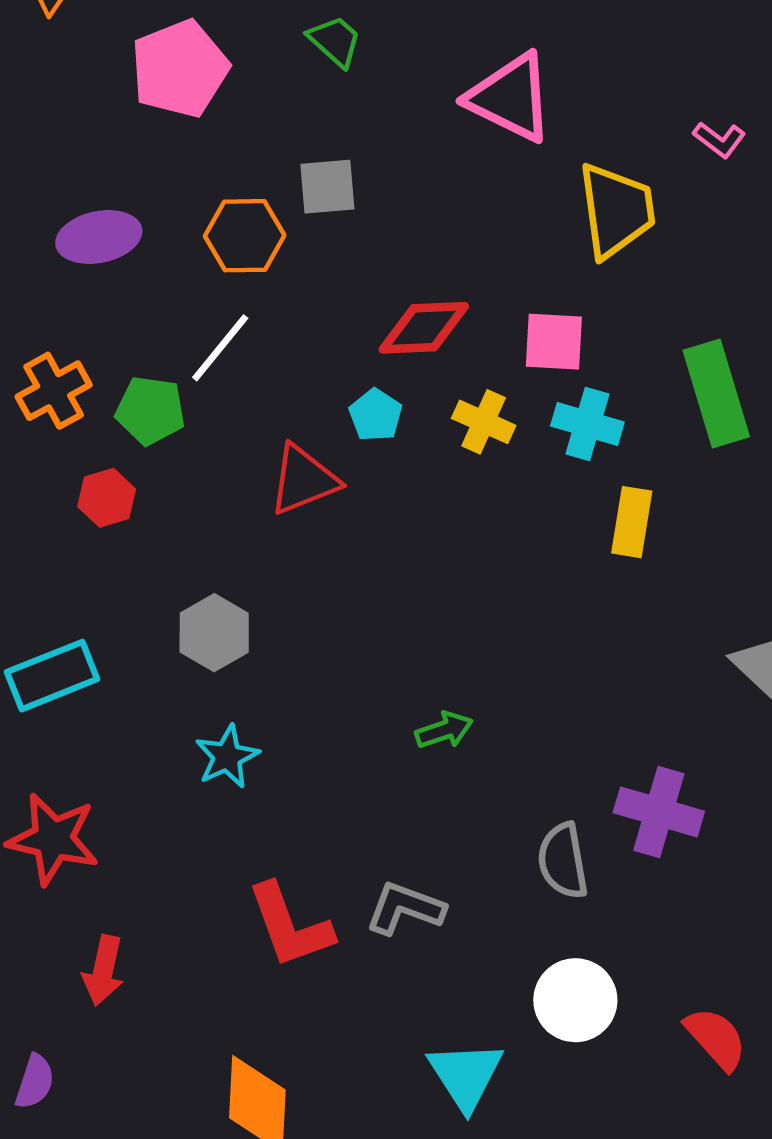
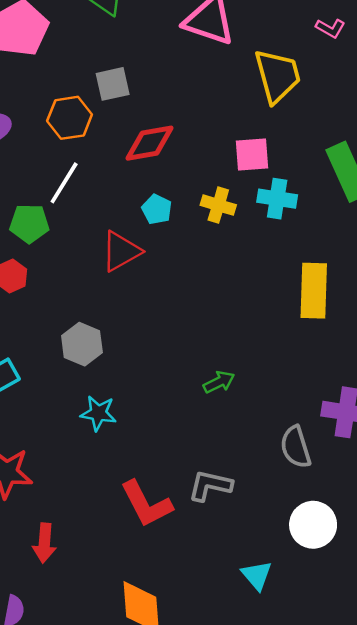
red diamond: (424, 328) -> (150, 143), moved
yellow rectangle: (632, 522) -> (314, 291), moved, size x1.4
cyan star: (227, 757) -> (98, 413), turned -30
cyan triangle: (466, 1075) -> (257, 575), size x0.7

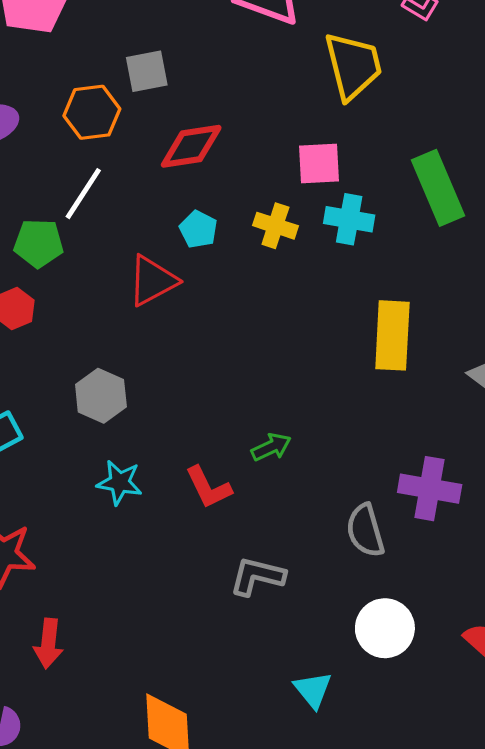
red L-shape: (146, 504) -> (208, 487), moved, size x0.7

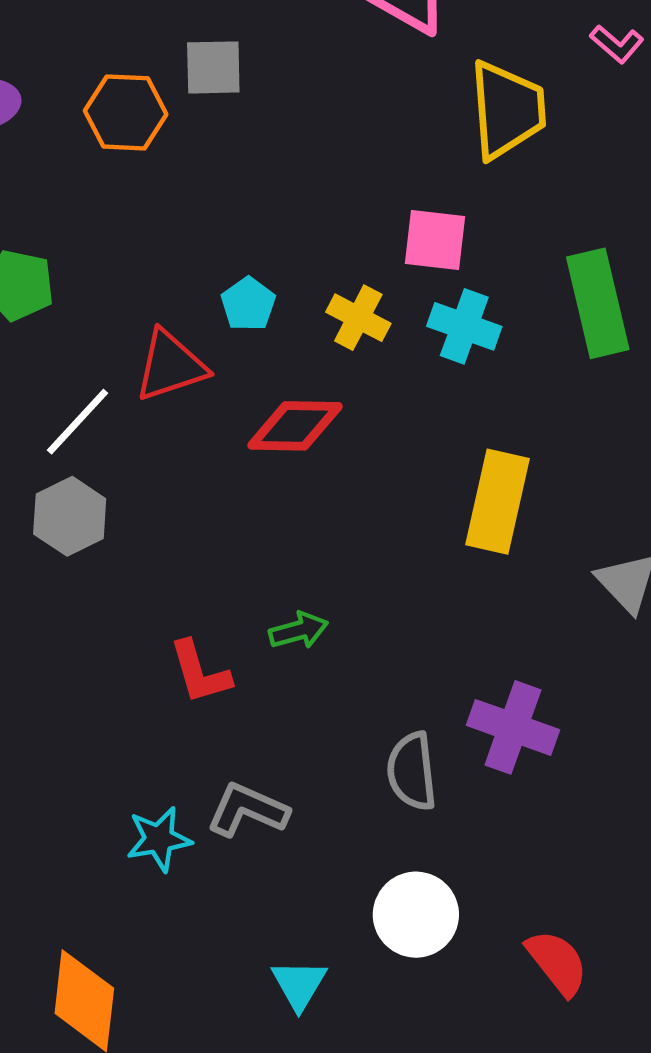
red diamond: (191, 146) -> (295, 426), moved
white line: (83, 194) -> (77, 422), moved
cyan star: (120, 482) -> (159, 839), moved, turned -30

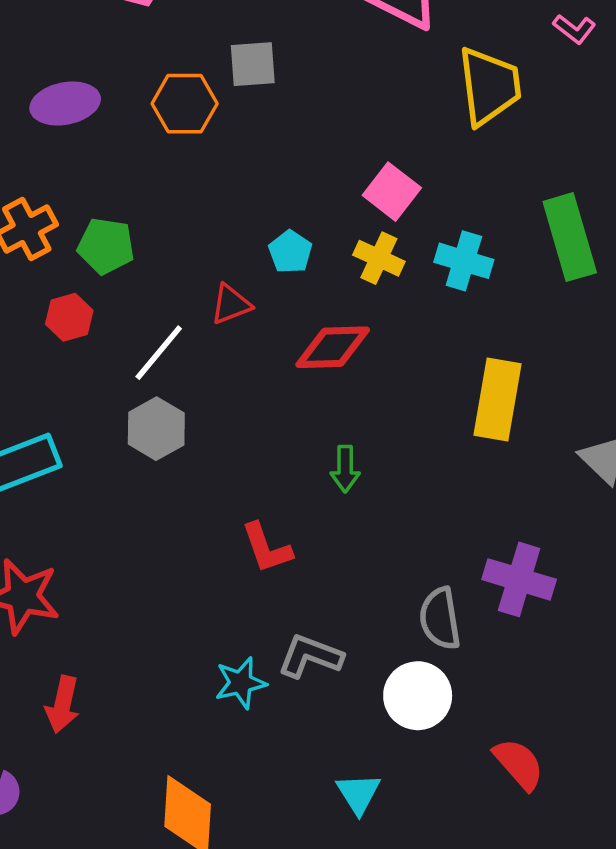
pink square: (435, 240) -> (392, 192), moved, turned 34
red triangle: (171, 366) -> (231, 304), size x0.7
green arrow: (299, 630) -> (345, 469), moved, turned 108
white circle: (416, 915) -> (418, 696), moved
red semicircle: (557, 963) -> (519, 764), moved

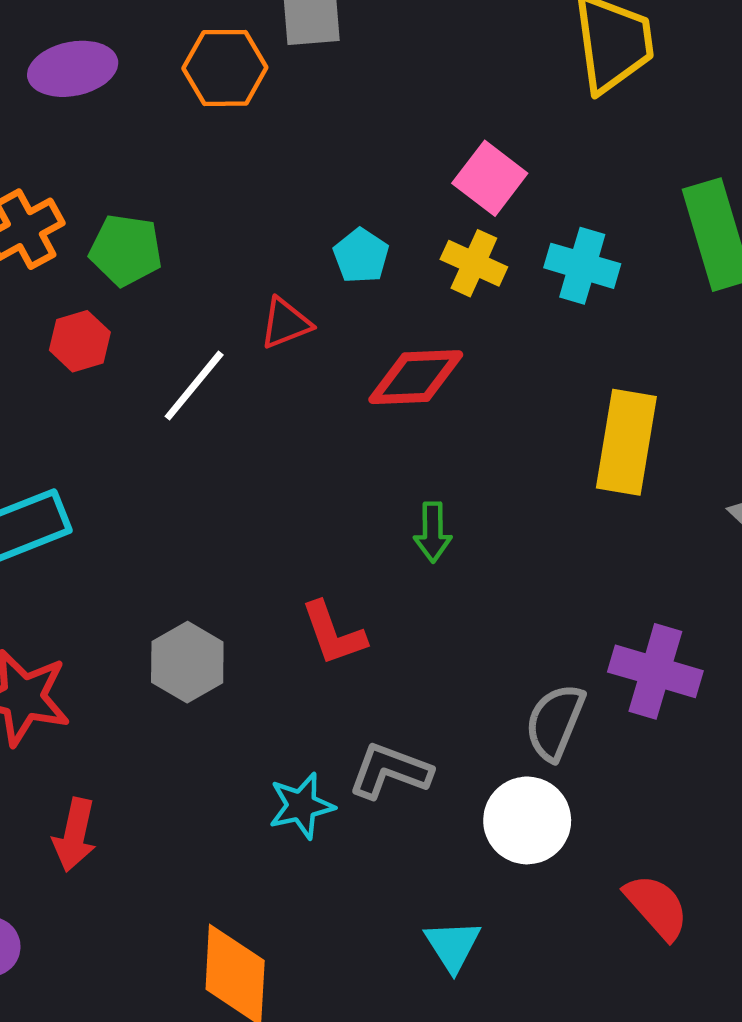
gray hexagon: (156, 429) -> (187, 662), moved
gray semicircle: (440, 619) -> (555, 722), turned 32

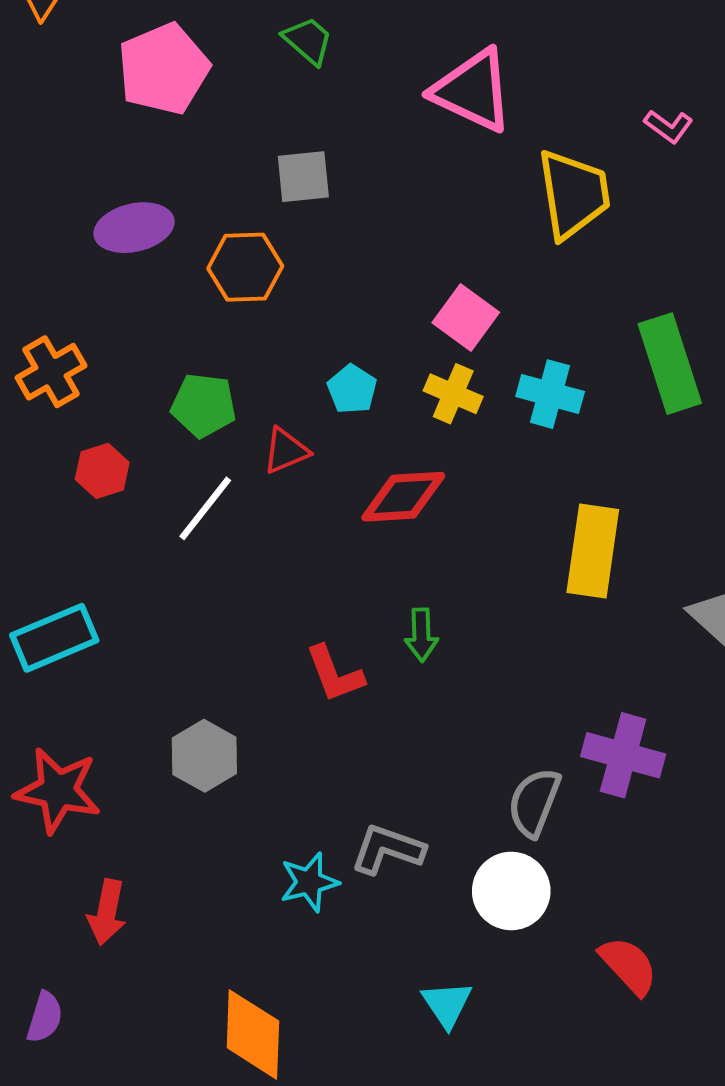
orange hexagon: (225, 68) -> (245, 267), moved
purple ellipse: (73, 69) -> (134, 228), moved
green pentagon: (126, 250) -> (204, 405), moved
red L-shape: (333, 633) -> (335, 674), moved

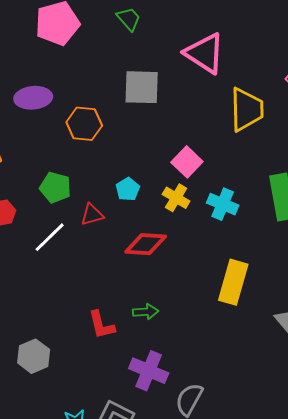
gray square: (303, 177) -> (142, 87), moved, size x1.4
green arrow: (421, 635) -> (146, 312), turned -100
purple cross: (623, 755) -> (149, 371), moved

